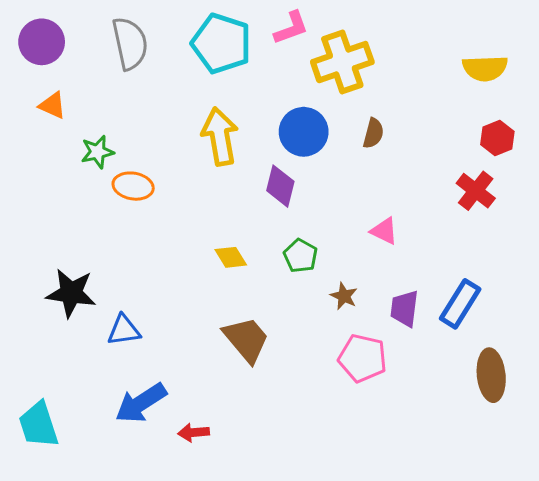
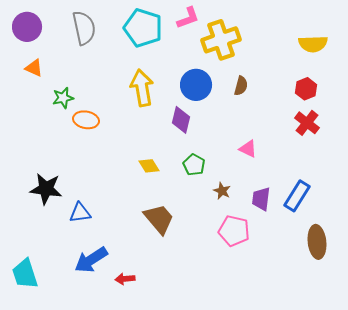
red hexagon: (497, 138) -> (306, 89), moved

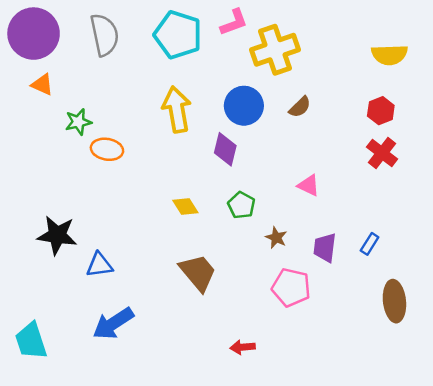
purple circle: (27, 27) -> (34, 34), size x1.4
brown semicircle: (241, 86) -> (300, 107), turned 30
blue rectangle: (297, 196) -> (370, 244), size x0.6
red arrow: (125, 279) -> (243, 347), moved

